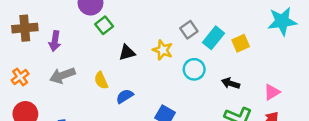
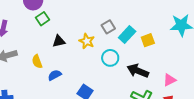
black arrow: (231, 83) -> (138, 71), size x1.5

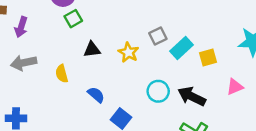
cyan circle: (110, 58) -> (158, 91), moved
blue semicircle: (55, 75) -> (96, 95), moved, turned 64
pink triangle: (170, 80) -> (235, 87), moved

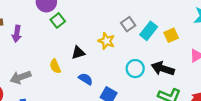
black triangle: (92, 50) -> (78, 53), moved
gray arrow: (24, 63) -> (21, 77), moved

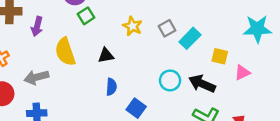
yellow square: (171, 35) -> (220, 56), moved, turned 32
yellow star: (106, 41) -> (132, 26), moved
yellow semicircle: (55, 66) -> (65, 52), moved, size x1.6
blue semicircle: (86, 79) -> (111, 87), turned 56

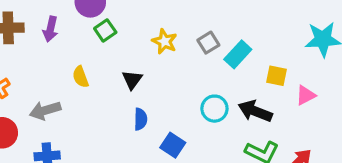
purple arrow: (37, 26) -> (50, 29), moved
yellow semicircle: (65, 52) -> (81, 77), size x0.6
black triangle: (106, 55) -> (132, 80), turned -42

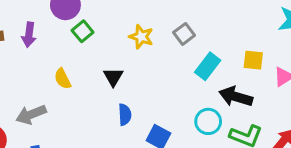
cyan rectangle: (238, 54) -> (208, 66), moved
cyan circle: (214, 109) -> (208, 121), moved

